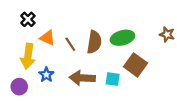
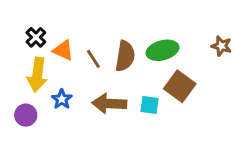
black cross: (28, 19) -> (36, 37), moved

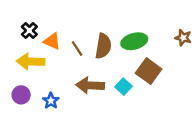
yellow arrow: (37, 75) -> (31, 62), turned 84
blue star: (62, 99) -> (51, 101), moved
cyan square: (150, 105) -> (124, 87), turned 35

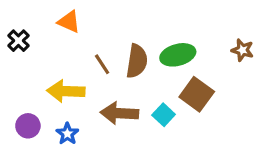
black cross: (29, 31) -> (18, 41), moved
orange triangle: (52, 41) -> (69, 22), moved
yellow arrow: (31, 62) -> (66, 91), moved

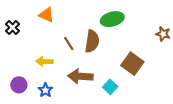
green ellipse: (178, 55) -> (112, 19), moved
yellow arrow: (66, 91) -> (44, 61), size x0.7
cyan square: (164, 115) -> (110, 87), moved

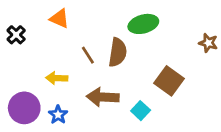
purple circle: (19, 85) -> (24, 108), size x1.5

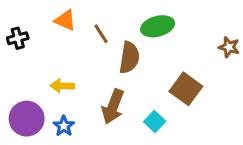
black cross: (16, 35) -> (18, 38), turned 30
brown line: (88, 55) -> (101, 34), moved
brown arrow: (103, 97) -> (113, 107), turned -72

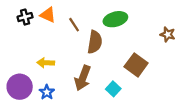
black cross: (18, 38) -> (25, 17), moved

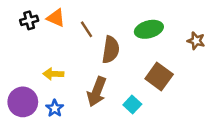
green ellipse: (115, 19) -> (149, 29), moved

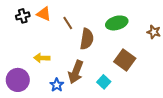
blue star: (55, 108) -> (57, 85), moved

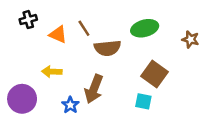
orange triangle: (44, 14) -> (58, 34), moved
brown semicircle: (87, 39) -> (108, 48), turned 75
cyan square: (104, 82) -> (143, 101), moved, turned -32

